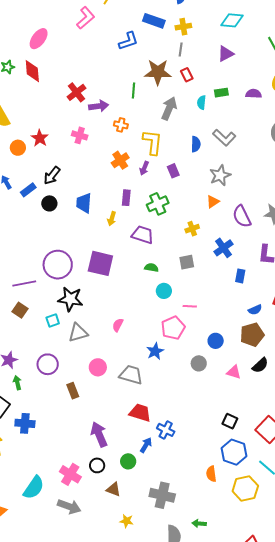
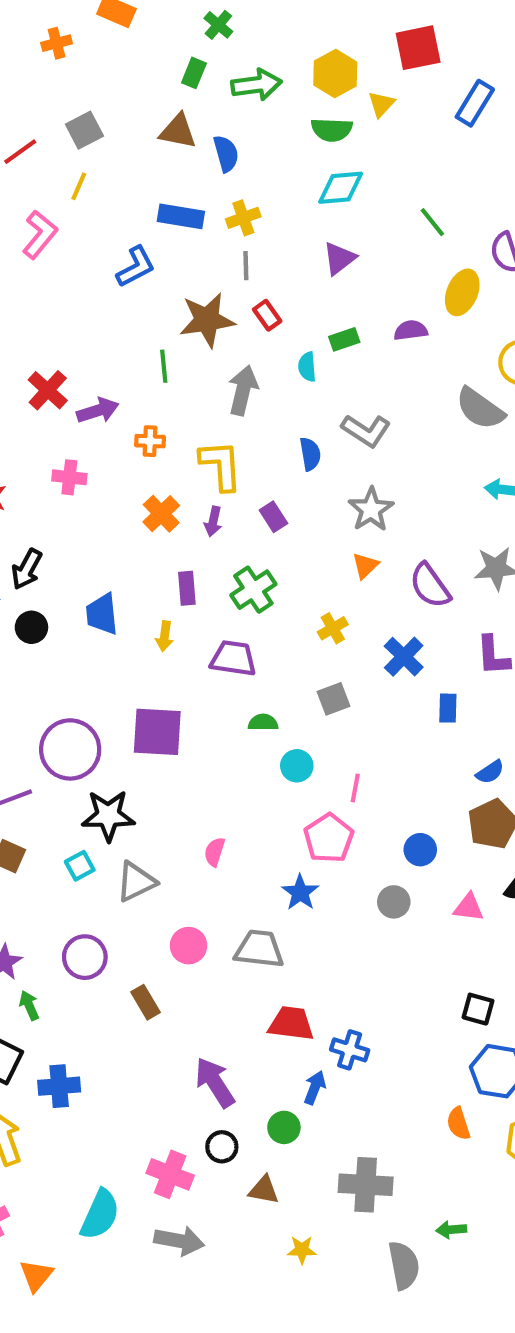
pink line: (190, 306) -> (355, 788), turned -72

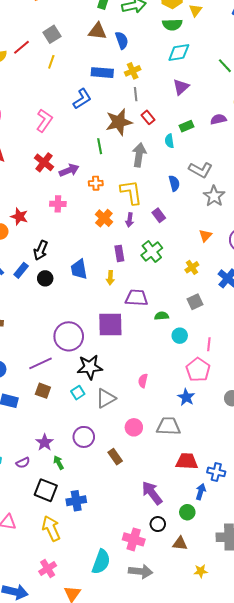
pink L-shape: (40, 234) -> (44, 121), moved
gray star: (371, 509) -> (214, 196), moved
purple trapezoid: (233, 658) -> (137, 298), moved

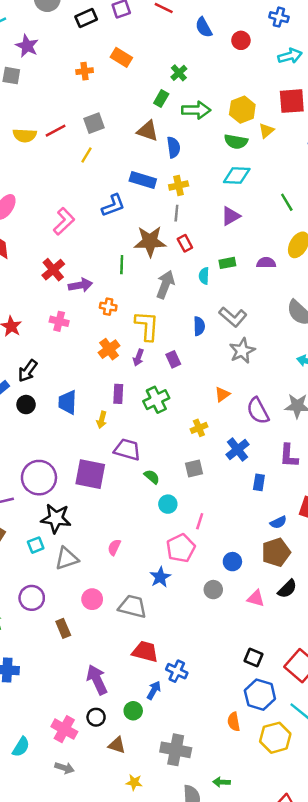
green semicircle: (162, 316) -> (152, 477), turned 32
cyan semicircle: (101, 562) -> (21, 747), size x0.7
gray arrow: (141, 571) -> (64, 768), size x0.7

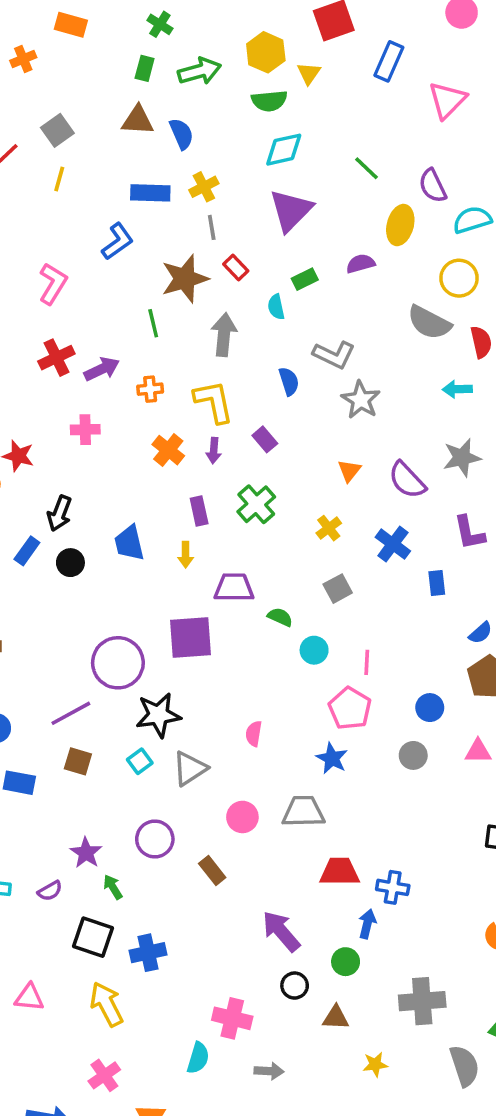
purple triangle: (231, 216) -> (291, 210), size x1.5
red cross: (53, 270) -> (56, 358), turned 30
pink cross: (64, 729) -> (232, 1018), moved

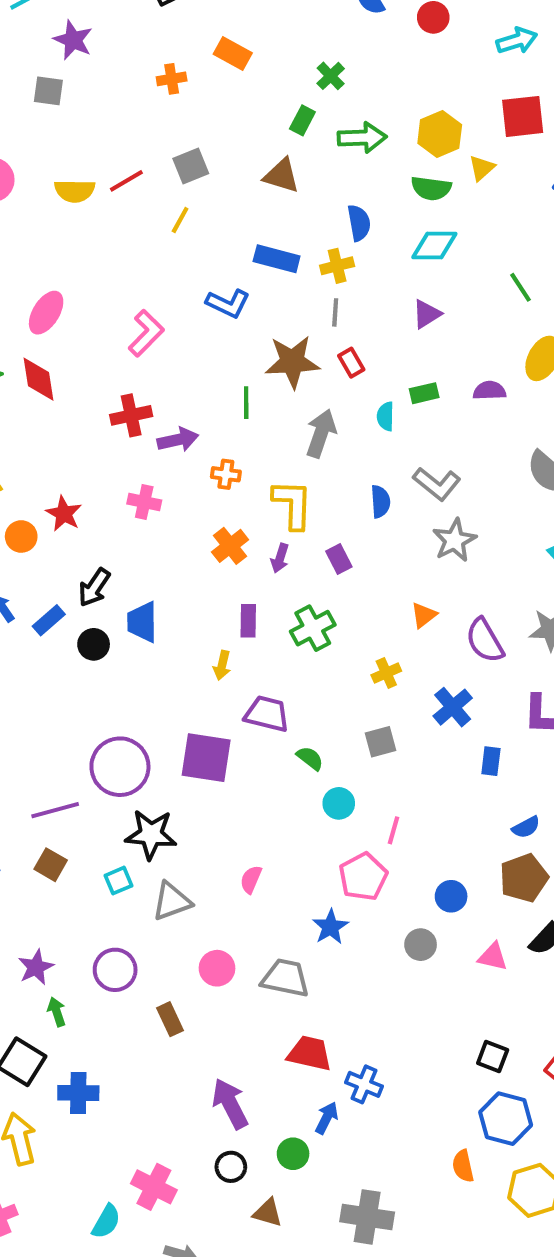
blue semicircle: (182, 134) -> (359, 223), moved
purple triangle: (291, 210) -> (427, 314), size x0.6
blue L-shape: (117, 241) -> (228, 303), turned 48
blue trapezoid: (129, 543) -> (142, 622), moved

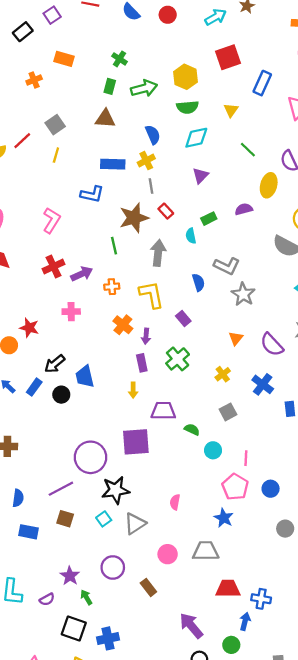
yellow triangle: (482, 168) -> (231, 110), moved
purple arrow: (280, 558) -> (146, 336), moved
black arrow: (94, 587) -> (55, 364), turned 30
blue circle: (451, 896) -> (271, 489), moved
gray circle: (421, 945) -> (285, 529), moved

